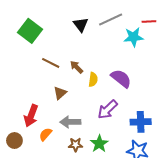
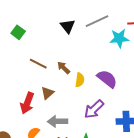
green square: (30, 31) -> (18, 32), size x0.6
red arrow: (31, 116) -> (27, 103), moved

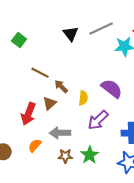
brown arrow: (64, 68) -> (61, 86), moved
yellow semicircle: (80, 80) -> (83, 98), moved

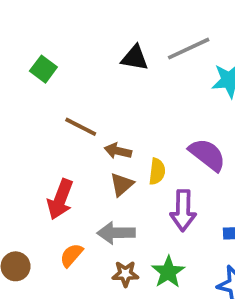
black triangle: (71, 34) -> (135, 58), turned -42
brown arrow: (61, 86) -> (118, 151), turned -32
brown triangle: (50, 103) -> (122, 184), moved
purple arrow: (98, 120) -> (183, 211), turned -45

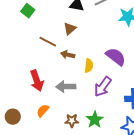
brown triangle: (122, 184) -> (70, 29), moved
red arrow: (60, 199) -> (37, 81), turned -40
purple arrow: (183, 211) -> (103, 87), turned 35
gray arrow: (116, 233) -> (66, 87), moved

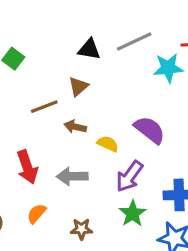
brown line: (48, 42) -> (44, 107), turned -48
yellow semicircle: (89, 66) -> (108, 144), turned -72
green star: (95, 120) -> (133, 214), moved

